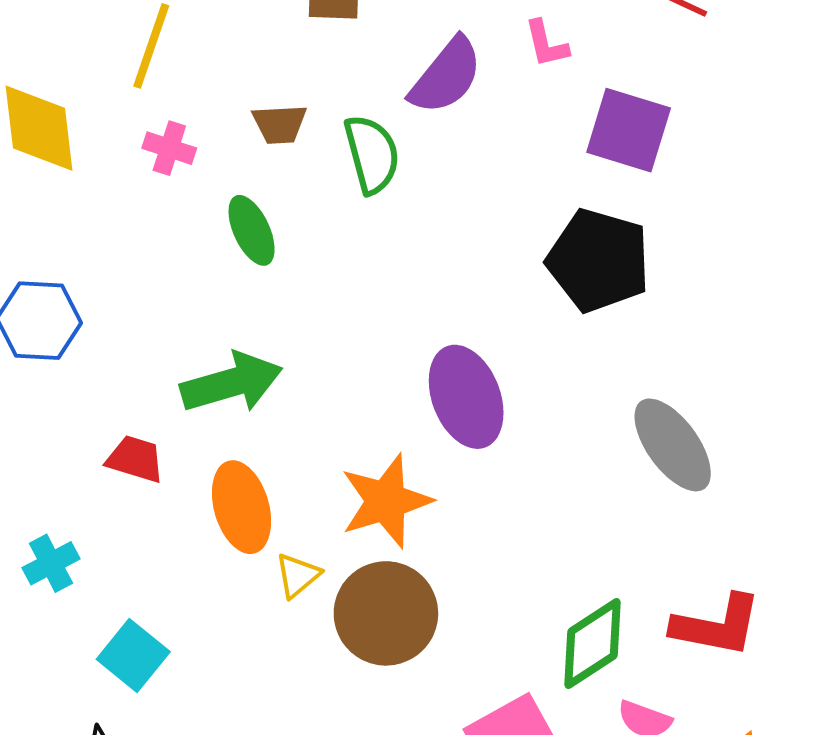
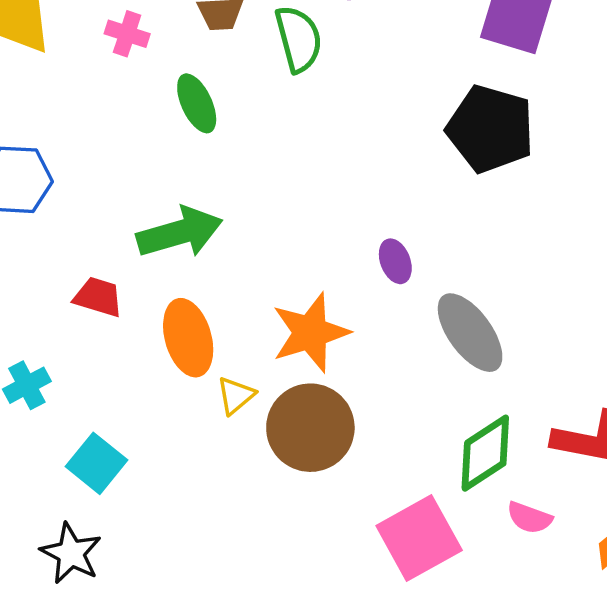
purple ellipse: (466, 397) -> (395, 261), moved, size x0.5
gray ellipse: (673, 445) -> (470, 333), moved

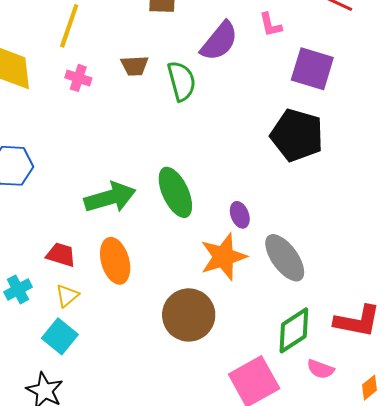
green ellipse: (197, 103) -> (175, 192), moved, size x1.4
red trapezoid: (98, 297) -> (61, 255), moved
orange star: (310, 333) -> (223, 257), moved
yellow triangle: (236, 395) -> (67, 296), moved

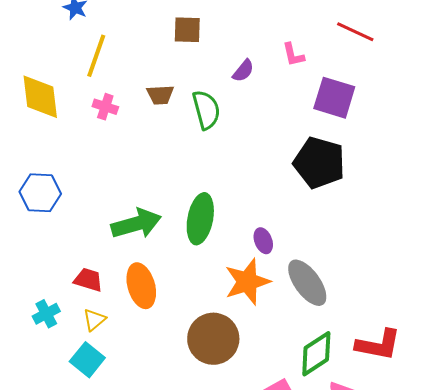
purple semicircle: (219, 41) -> (243, 71), size x0.6
green ellipse: (175, 192) -> (200, 219), turned 36

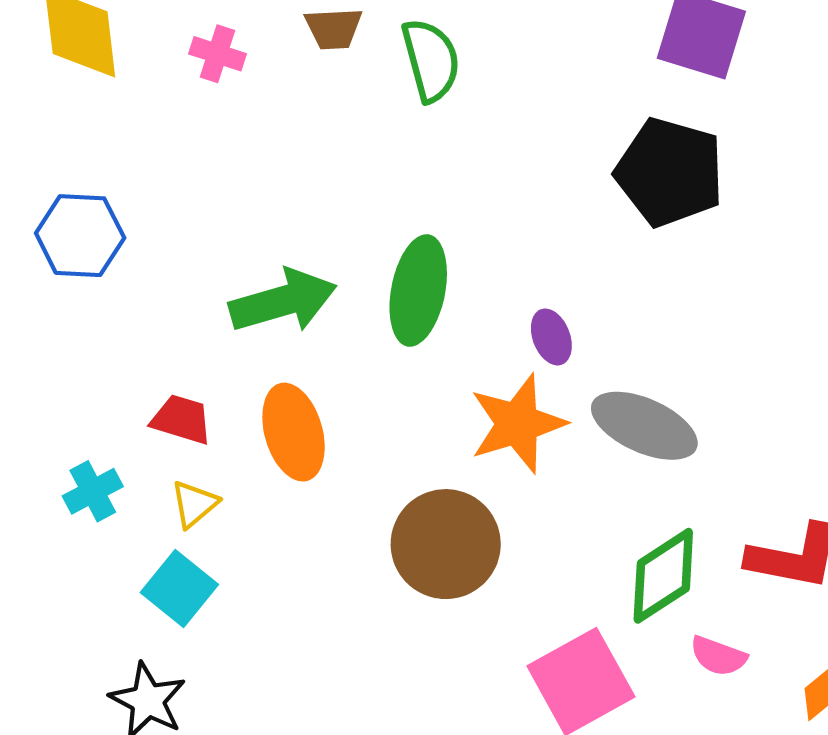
gray ellipse: (307, 283) -> (644, 426), turned -30

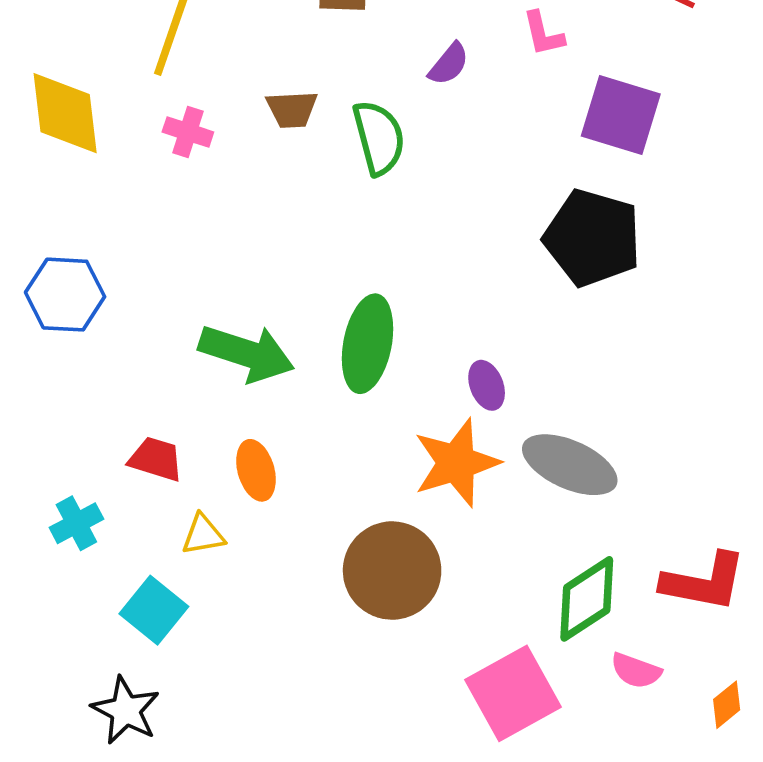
green arrow: (283, 301) -> (247, 353), turned 34
orange ellipse: (294, 432) -> (256, 470), size x0.7
yellow triangle: (194, 504) -> (203, 535), moved, turned 30

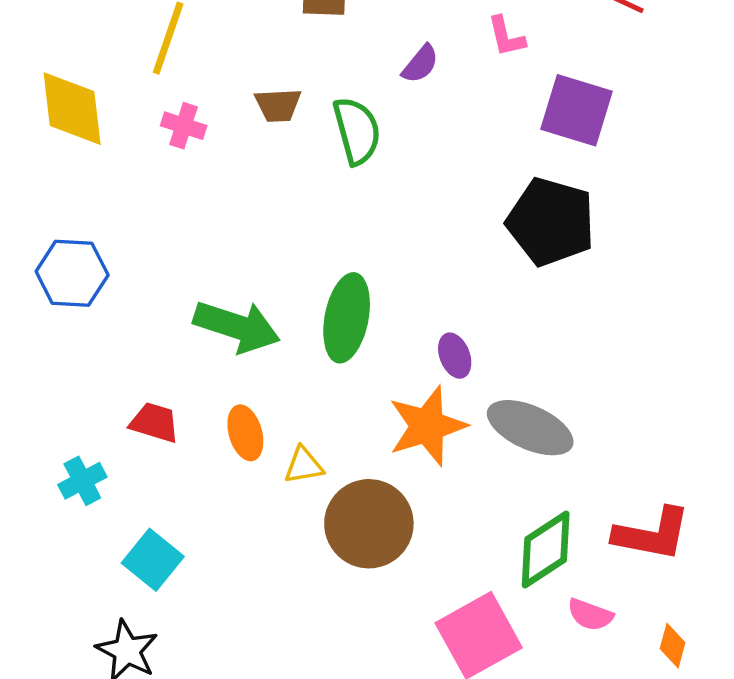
yellow triangle: (203, 535) -> (304, 465), moved
orange diamond: (727, 705) -> (673, 646), turned -36

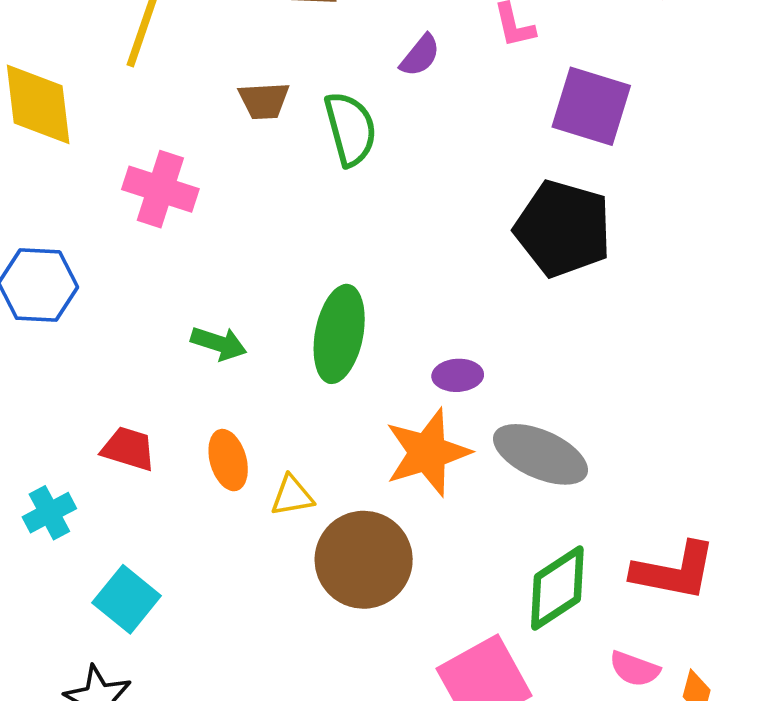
pink cross: (184, 126) -> (160, 189), moved, size x1.5
green arrow: (237, 326) -> (219, 343), size x0.6
purple ellipse: (455, 356) -> (458, 375), turned -72
pink semicircle: (590, 615) -> (635, 669), moved

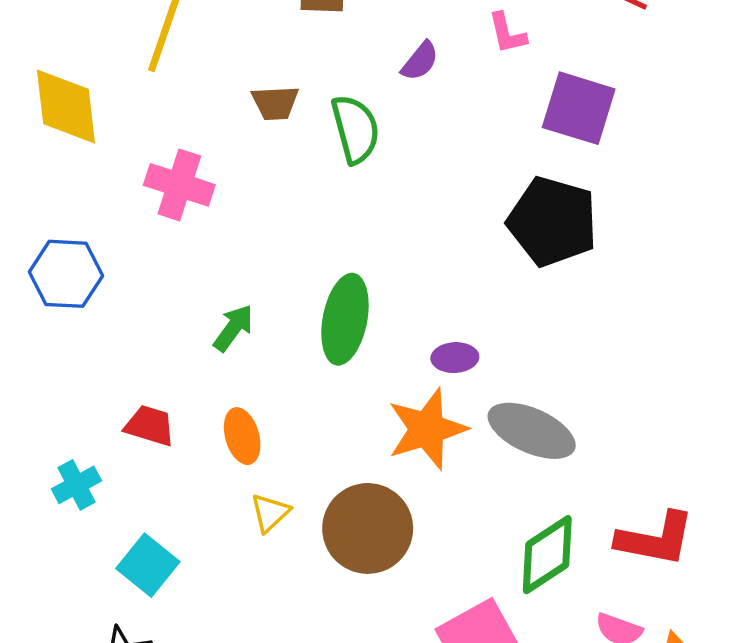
green arrow: (219, 343) -> (233, 328), turned -72
yellow triangle: (292, 496) -> (270, 513), moved, turned -33

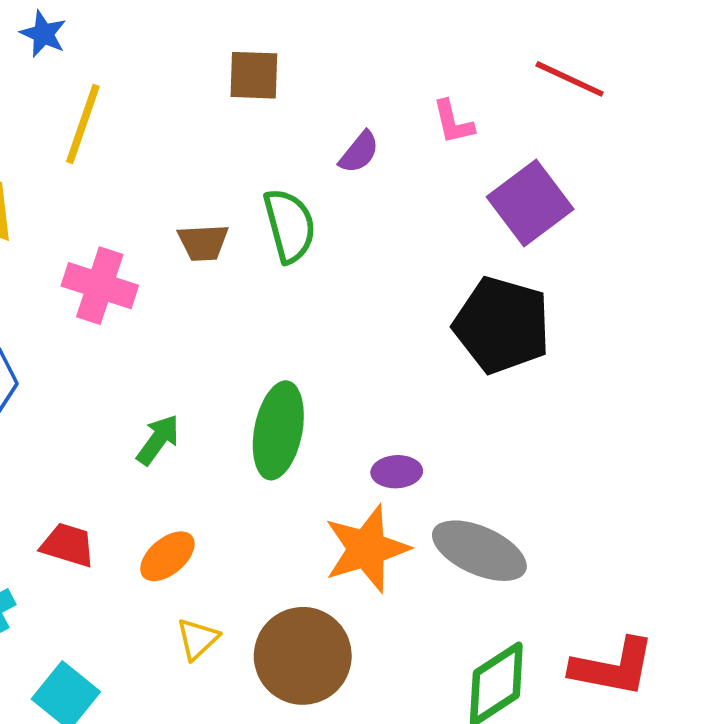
brown trapezoid: (275, 103) -> (203, 242), moved
purple square: (579, 108) -> (530, 203), turned 36
orange ellipse: (242, 436) -> (167, 556), turned 66

